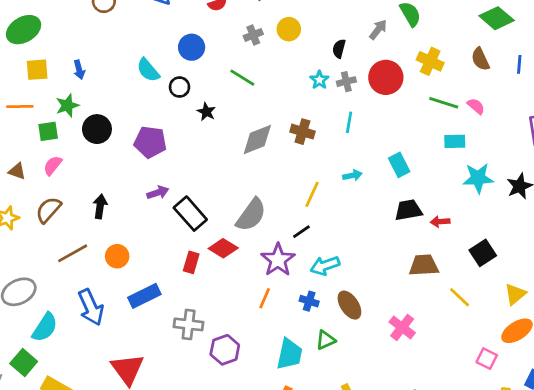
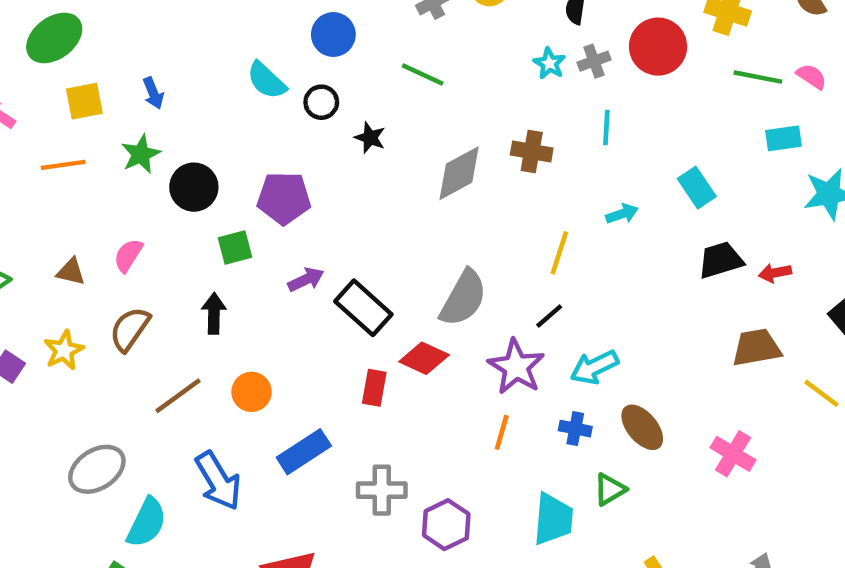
green square: (48, 131) -> (235, 248), moved

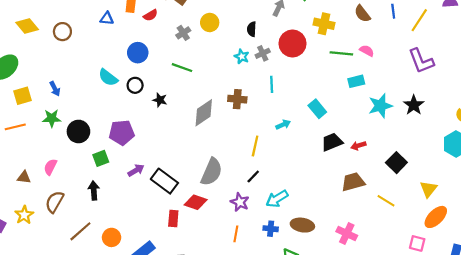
green star: (141, 154) -> (52, 118), turned 30
purple star: (516, 367) -> (240, 202), size x0.7
orange circle: (252, 392) -> (112, 237), moved
brown ellipse: (642, 427) -> (302, 225), turned -35

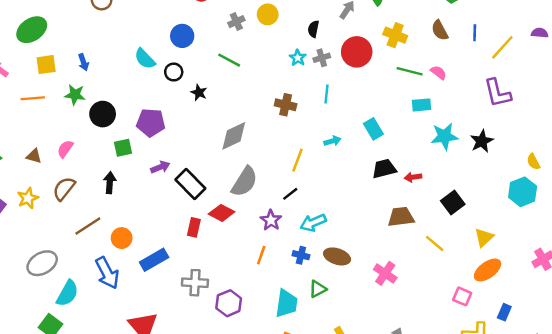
gray diamond: (204, 113) -> (234, 136), moved

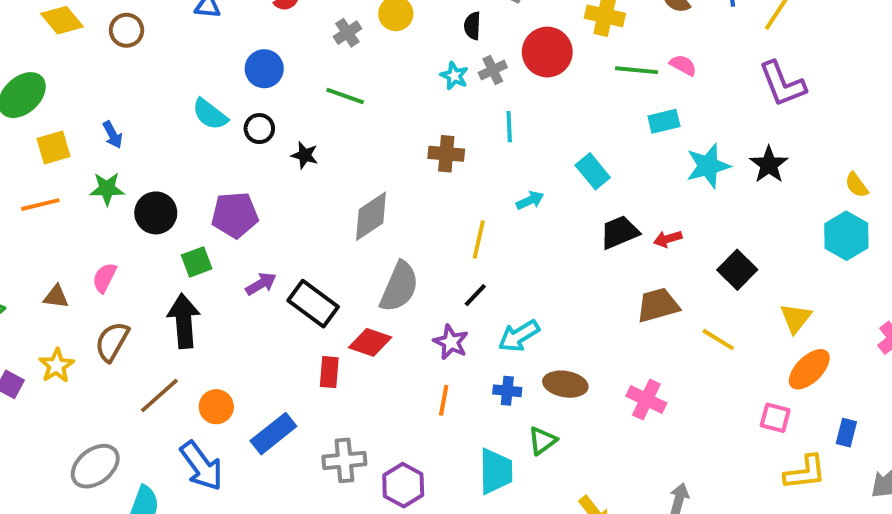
black arrow: (110, 183) -> (184, 321), size x1.5

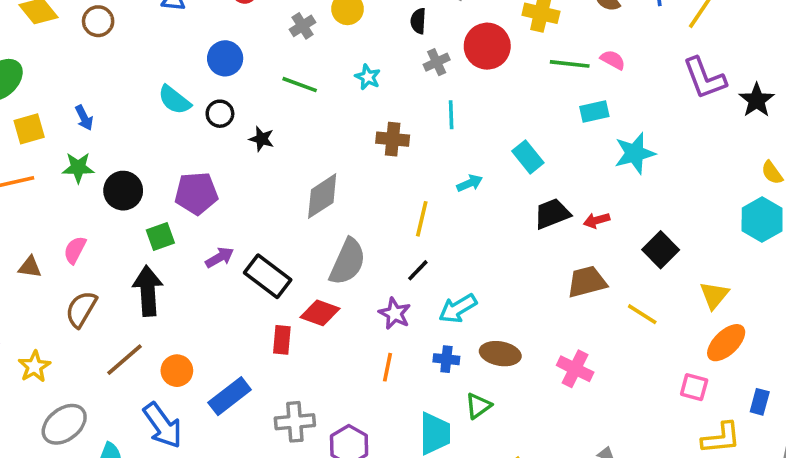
cyan star: (454, 76) -> (368, 77), moved
black star: (769, 165) -> (757, 100), moved
yellow star: (57, 366) -> (34, 366), moved

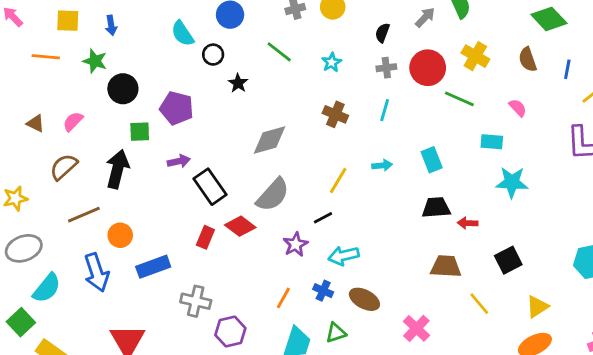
green line: (570, 64) -> (459, 99), moved
orange line: (387, 367) -> (283, 298), moved

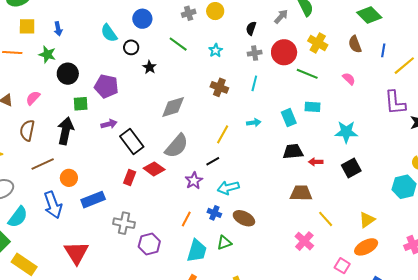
cyan rectangle: (492, 142) -> (313, 107), moved
brown semicircle: (64, 167) -> (27, 130), turned -35
black square: (508, 260) -> (351, 168), moved
pink cross: (416, 328) -> (304, 241), moved

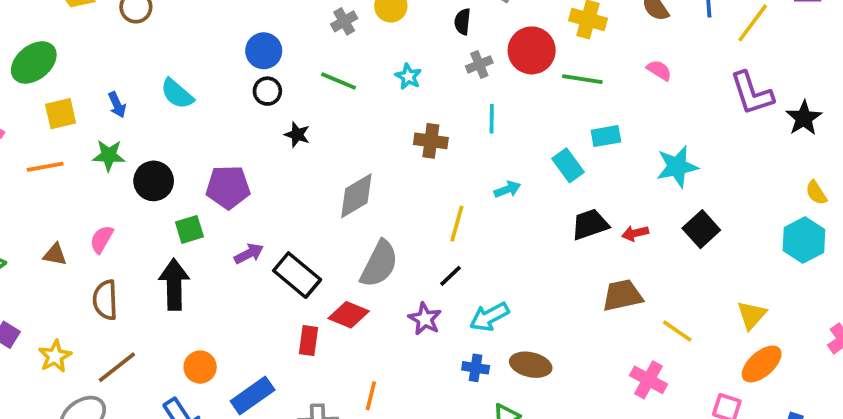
cyan semicircle: (109, 33) -> (177, 94), moved
black circle: (131, 47) -> (267, 91), moved
brown line: (43, 164) -> (117, 367), moved
orange line: (186, 219) -> (371, 396), moved

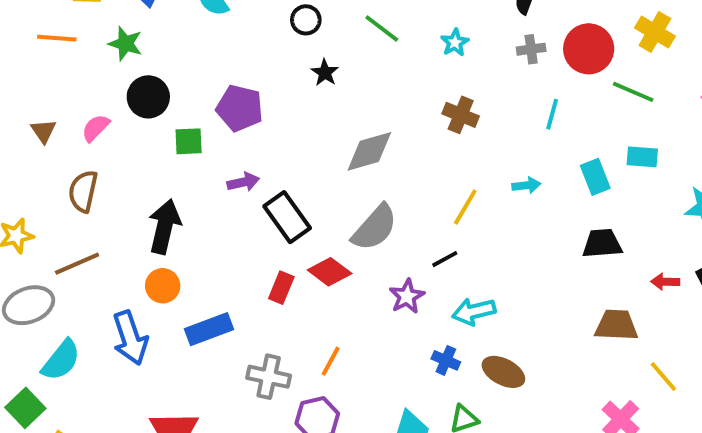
cyan line: (492, 119) -> (552, 114), moved
black circle: (154, 181) -> (148, 97), moved
red arrow: (635, 233) -> (665, 282), moved
brown triangle: (55, 255) -> (43, 131), turned 30
black arrow: (174, 284) -> (165, 227), moved

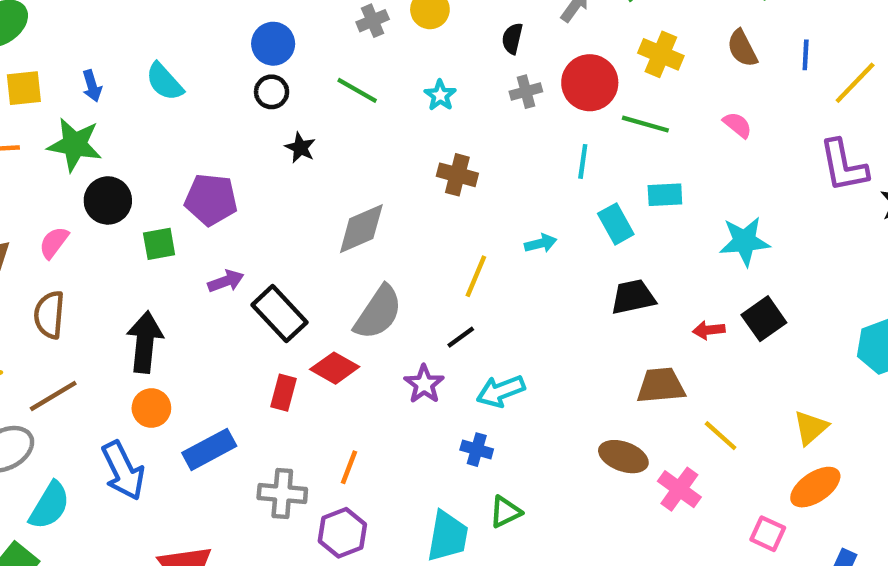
green star: (125, 44) -> (75, 145), size x1.4
cyan line: (552, 114) -> (583, 161), moved
brown ellipse: (503, 372) -> (623, 457), moved

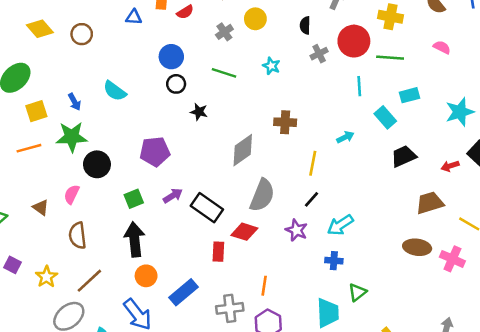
brown cross: (457, 175) -> (285, 122), moved
green square: (159, 244) -> (134, 199), moved

